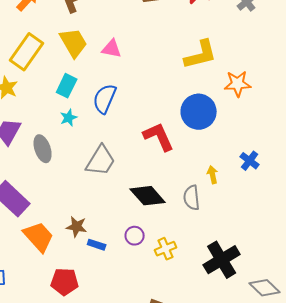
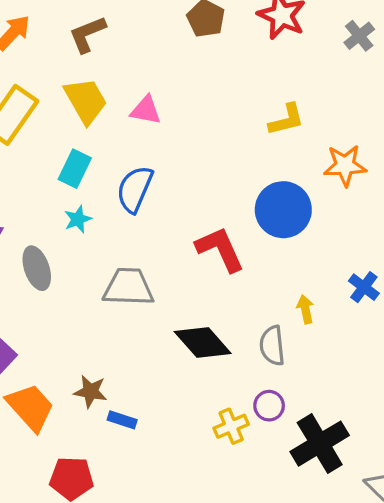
yellow L-shape: (201, 55) -> (286, 120), size x0.7
gray trapezoid: (101, 161) -> (128, 287), turned -120
purple circle: (135, 236) -> (269, 406), moved

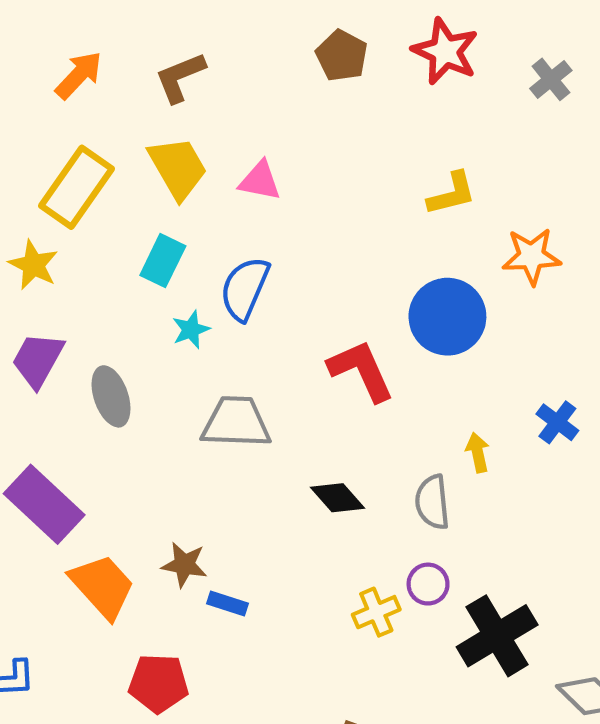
cyan star: (78, 219) -> (191, 330), moved
black diamond: (203, 342) -> (337, 498), size x0.7

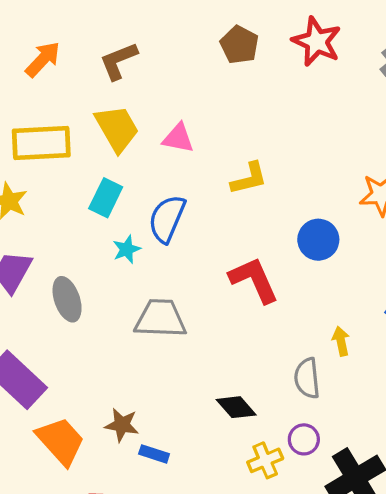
yellow rectangle: (77, 187) -> (41, 143), turned 52
yellow L-shape: (452, 194) -> (249, 178), moved
blue circle: (447, 317) -> (318, 240), size x0.7
black diamond: (337, 498) -> (236, 407), moved

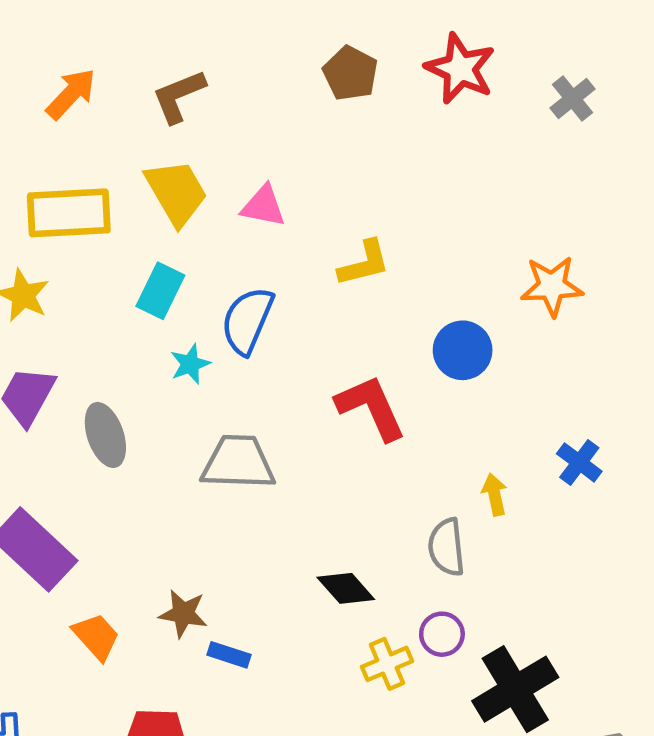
orange trapezoid: (61, 441) -> (96, 636), size x0.7

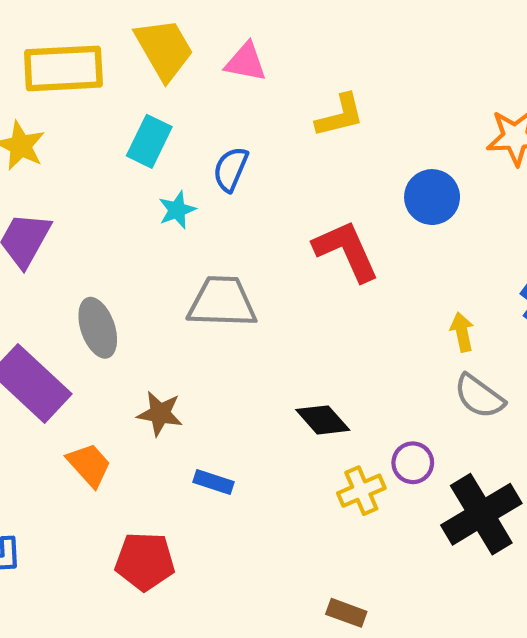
blue semicircle: (247, 321) -> (231, 169), size x0.7
gray ellipse: (105, 435) -> (98, 328), moved
gray semicircle: (447, 547) -> (479, 396), moved, turned -48
brown star: (183, 614) -> (160, 413), moved

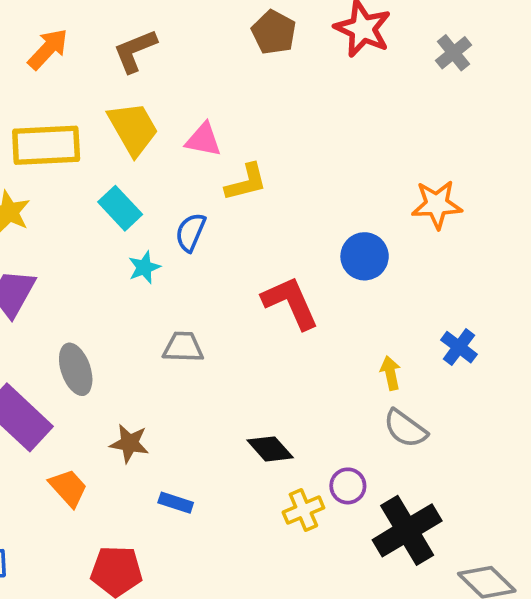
yellow L-shape: (340, 116) -> (246, 182), moved
cyan rectangle: (149, 141) -> (120, 208), turned -69
gray trapezoid: (222, 302) -> (183, 347), size x0.7

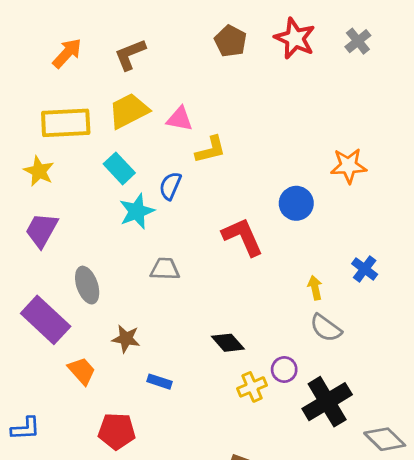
gray cross: (453, 53) -> (358, 41), moved
yellow trapezoid: (133, 129) -> (129, 111), turned -87
cyan star: (144, 267) -> (137, 211), size x1.5

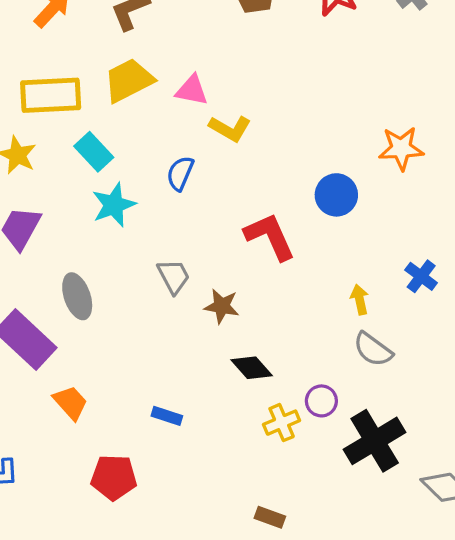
yellow L-shape: (210, 150) -> (230, 128), turned 44
cyan rectangle: (119, 168) -> (94, 152), moved
cyan star: (137, 211) -> (114, 205), moved
gray trapezoid: (165, 269) -> (174, 276), turned 60
brown star: (126, 339) -> (222, 306), moved

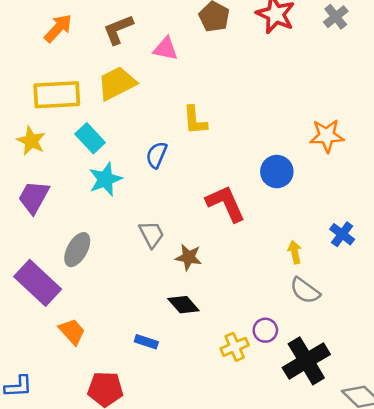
pink triangle: (192, 90) -> (166, 49), moved
yellow L-shape: (230, 128) -> (195, 120), turned 56
gray ellipse: (77, 296) -> (77, 250), turned 48
black diamond: (252, 368) -> (183, 305), moved

